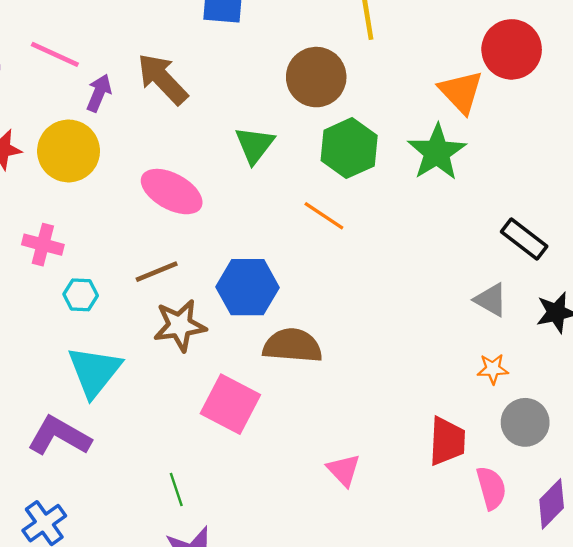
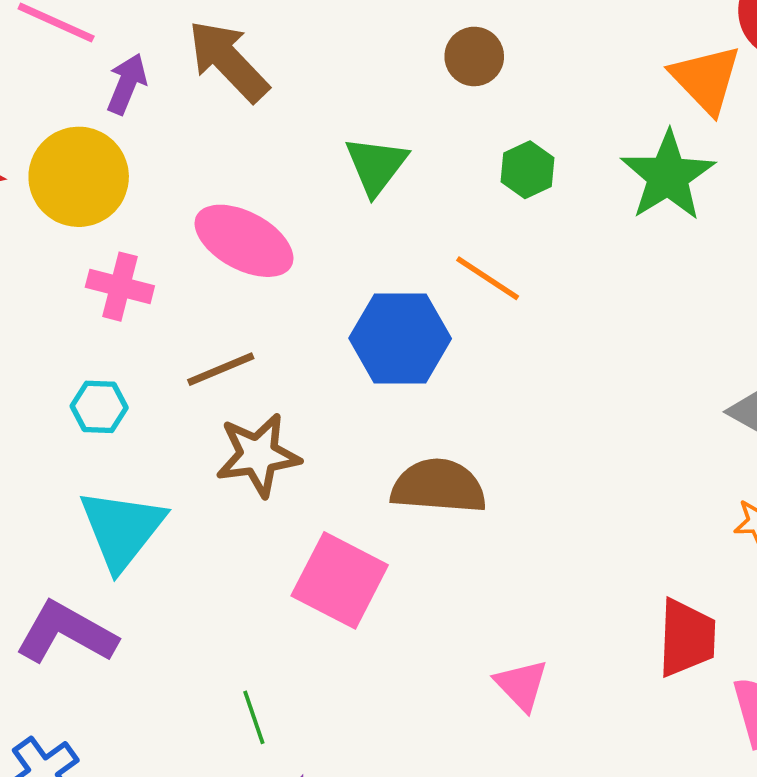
brown circle: (316, 77) -> (474, 56), size x0.6
green hexagon: (349, 148) -> (528, 170), size x0.6
pink cross: (43, 245) -> (120, 287), moved
blue hexagon: (248, 287) -> (400, 338), moved

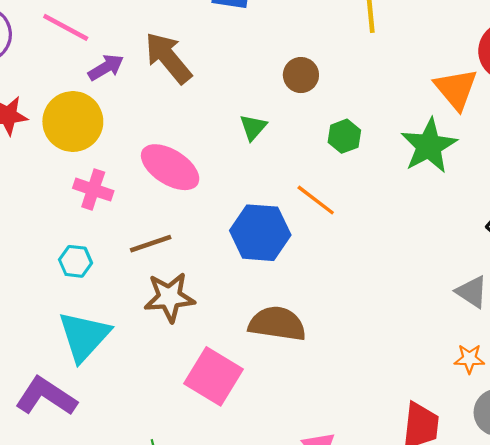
brown circle: (474, 56) -> (301, 75), moved
purple arrow: (127, 84) -> (106, 67), turned 33
green triangle: (376, 166) -> (253, 127), size x0.7

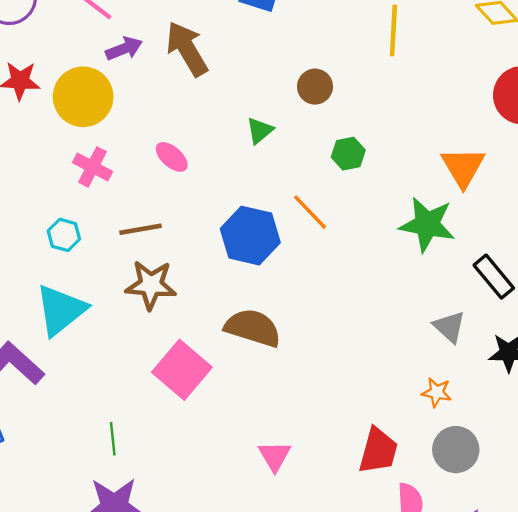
orange triangle: (456, 89) -> (463, 167), moved
green star: (429, 146) -> (427, 224), moved, turned 30
pink ellipse: (170, 167) -> (172, 157), size x0.6

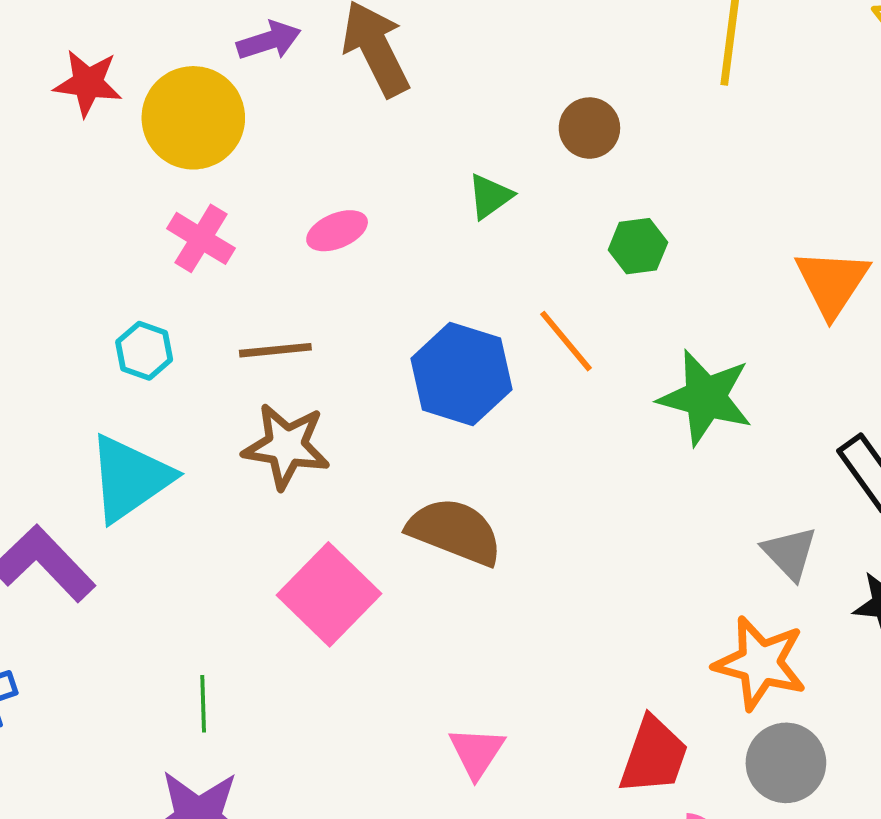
pink ellipse: (172, 157) -> (337, 231), turned -68
green star: (427, 224) -> (705, 398), moved
orange star: (437, 392) -> (760, 663), size x1.8

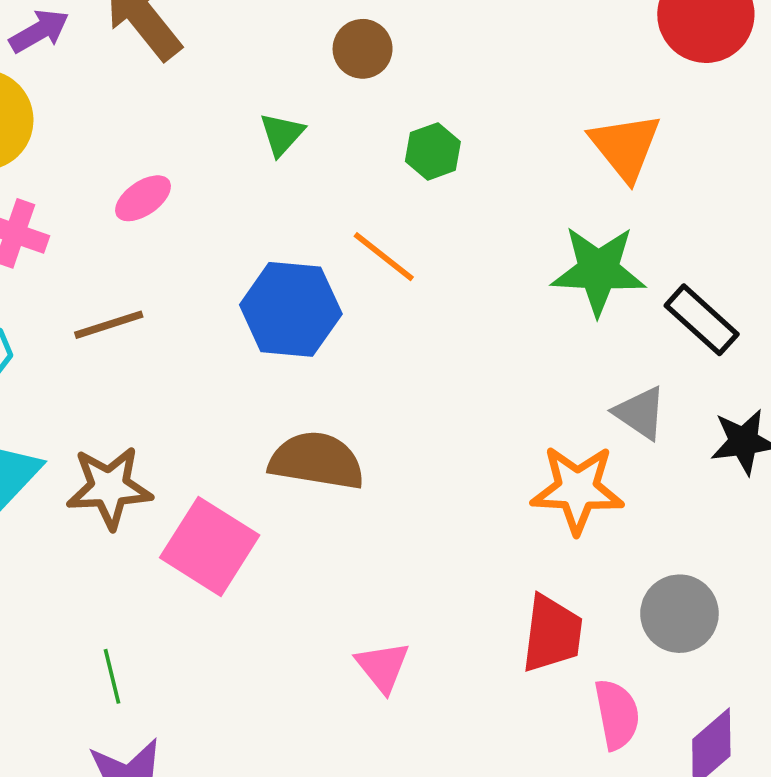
green star: (705, 398) -> (598, 270), moved
brown star: (286, 446) -> (109, 487), moved
orange star: (760, 663) -> (577, 489), moved

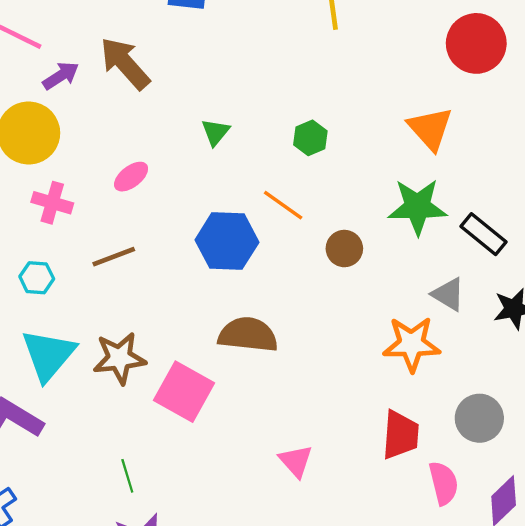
brown circle: (363, 49) -> (344, 249), moved

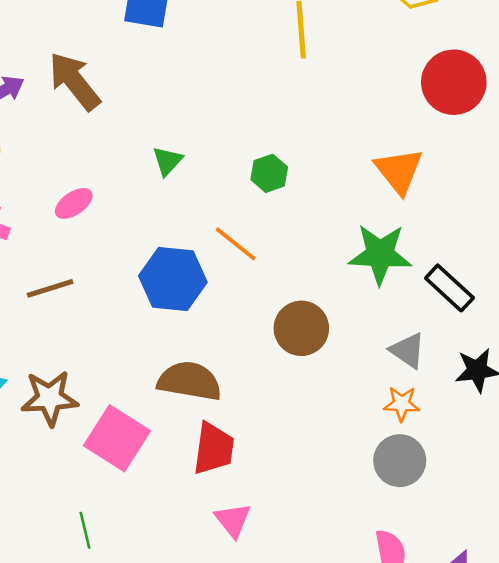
brown circle: (344, 249) -> (301, 328), moved, size x1.4
orange star: (412, 344) -> (402, 404), moved, size x0.6
gray circle: (479, 418) -> (400, 461), moved
red trapezoid: (400, 435) -> (214, 449), moved
green line: (127, 476) -> (85, 530), moved

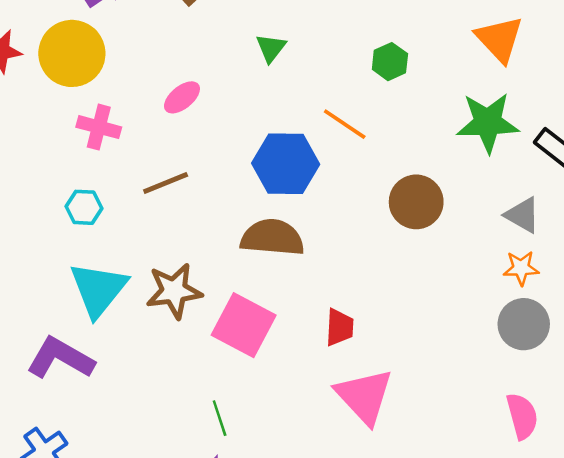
green hexagon: (269, 173) -> (390, 62), moved
brown semicircle: (189, 381) -> (272, 238), moved
red trapezoid: (214, 449) -> (339, 327), size x0.7
pink triangle: (233, 520) -> (364, 396), size x1.6

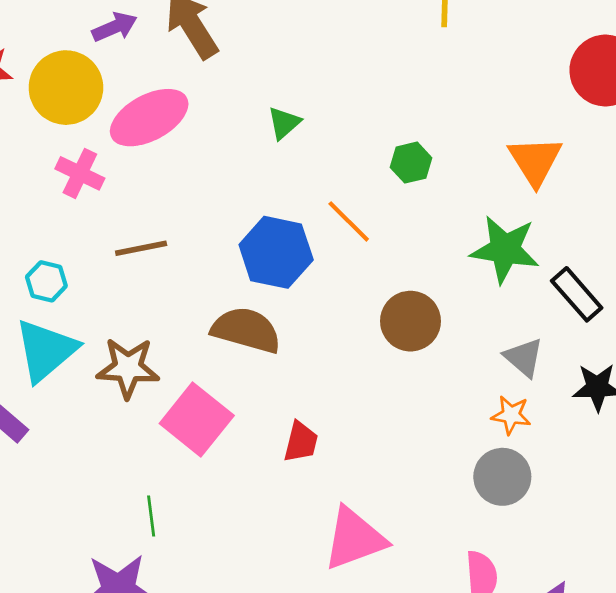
pink ellipse: (182, 97) -> (149, 118), moved, size x1.8
cyan hexagon: (84, 207) -> (46, 281), moved
pink triangle: (364, 396) -> (354, 539), moved, turned 42

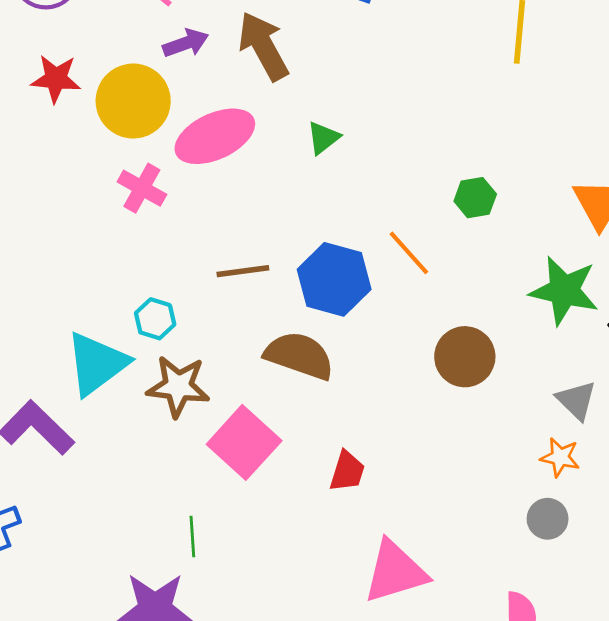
green triangle: (284, 123) -> (323, 138), moved
brown line: (141, 248) -> (243, 271), moved
cyan hexagon: (46, 281) -> (155, 319), moved
gray circle: (502, 477) -> (548, 519), size x0.7

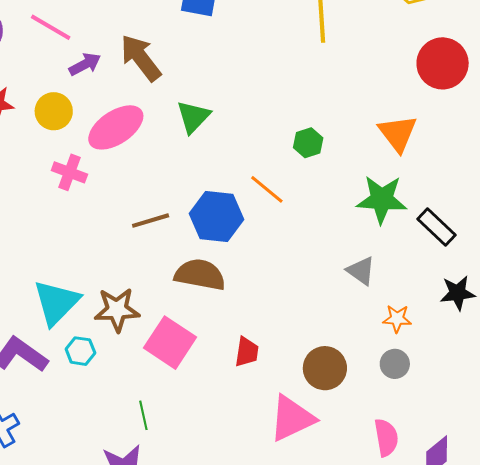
yellow circle: (133, 101) -> (54, 111), size x0.7
green triangle: (323, 138) -> (193, 117), size x1.4
cyan hexagon: (155, 319) -> (80, 351), moved
brown circle: (465, 357) -> (325, 368), moved
gray triangle: (576, 400) -> (361, 271), moved

